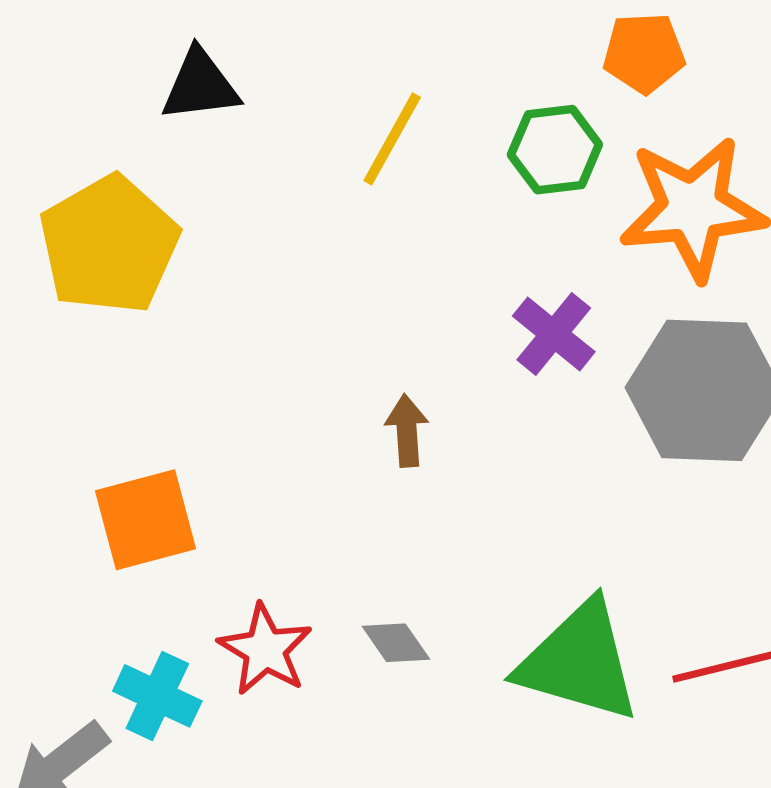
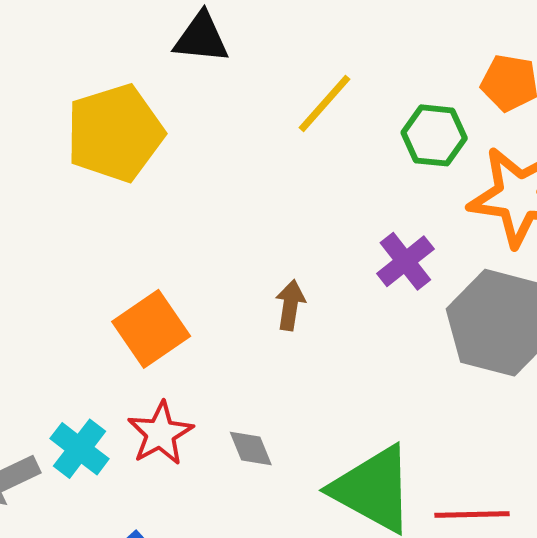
orange square: (145, 520) -> (151, 329), moved, turned -32

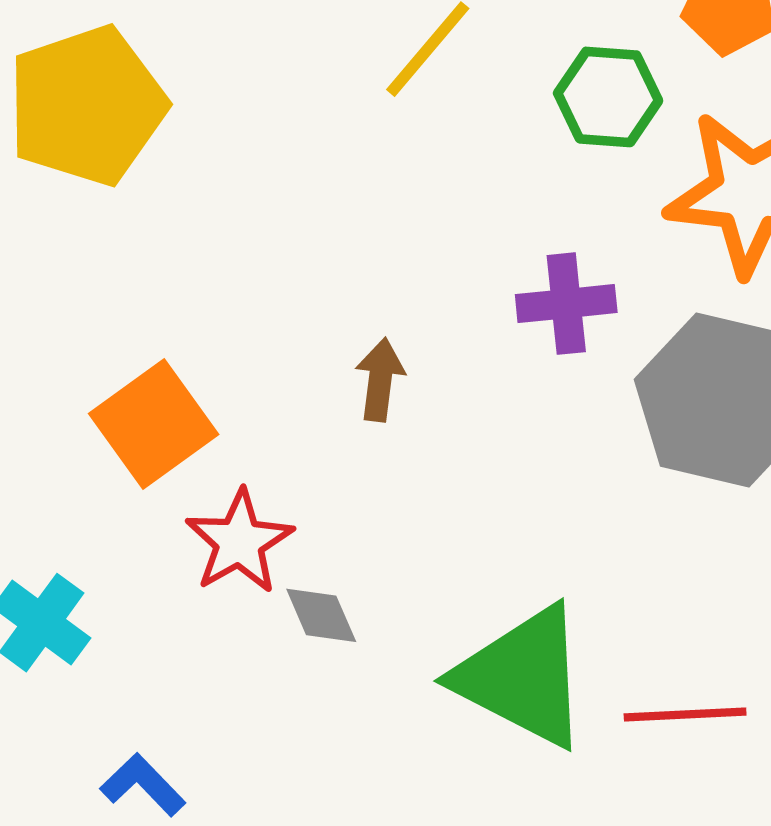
purple cross: (405, 261) -> (566, 304), turned 34
red star: (160, 433) -> (239, 542), moved

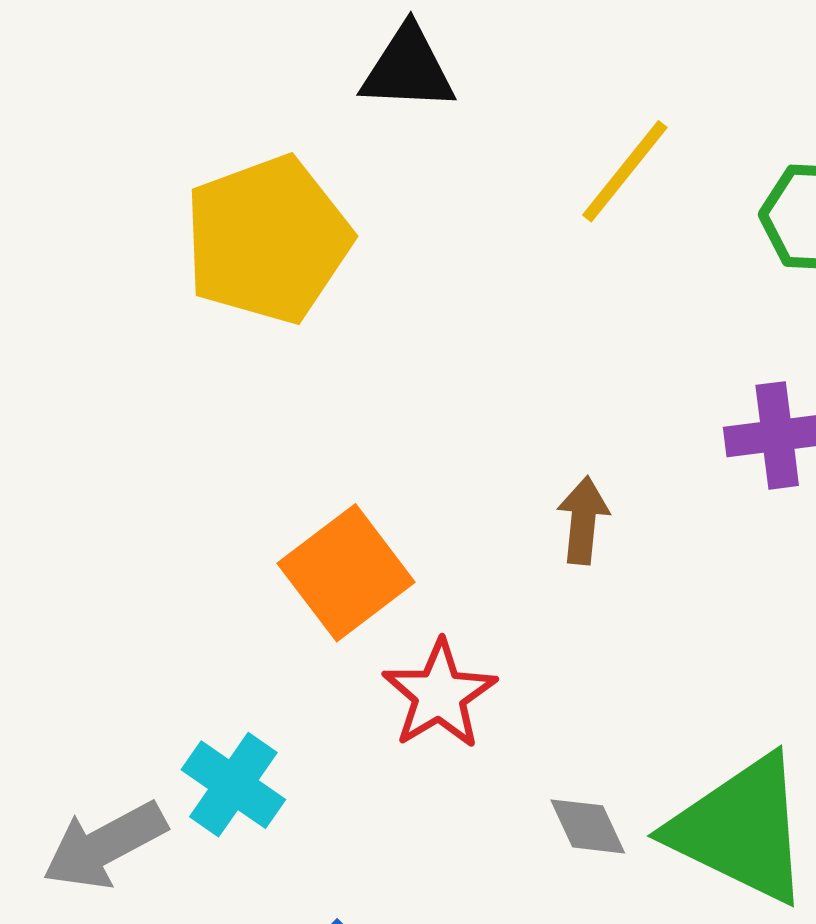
gray diamond: (321, 615) -> (588, 826), moved

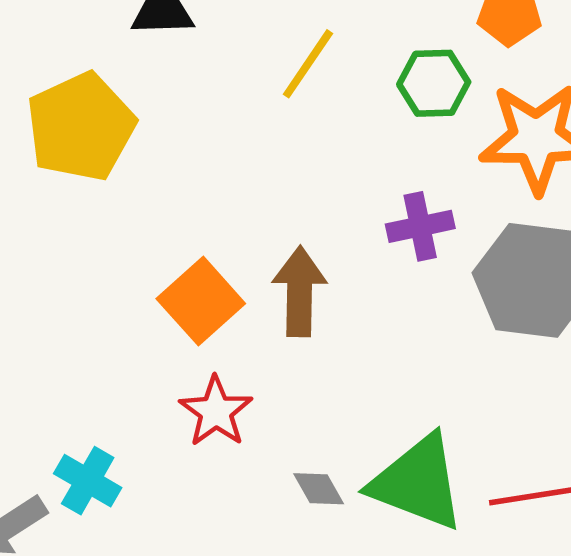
brown arrow: (583, 520) -> (299, 291), size x1.6
orange square: (346, 573) -> (201, 301), moved

